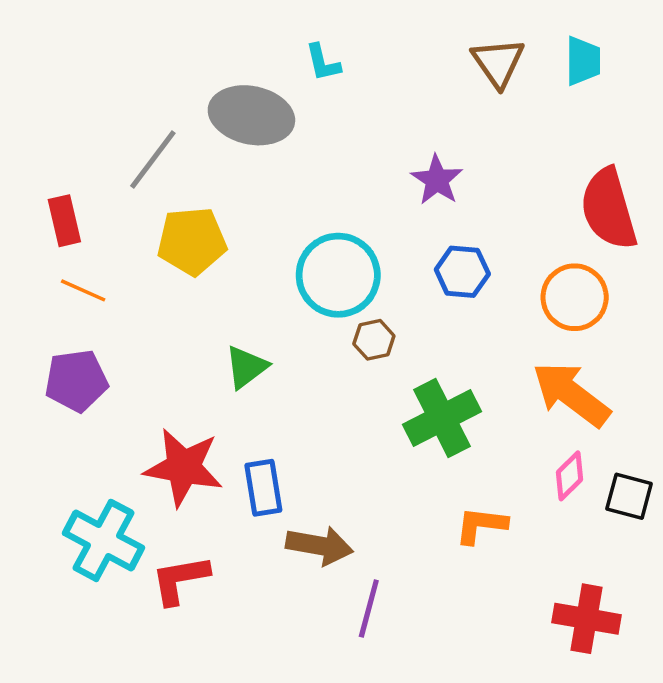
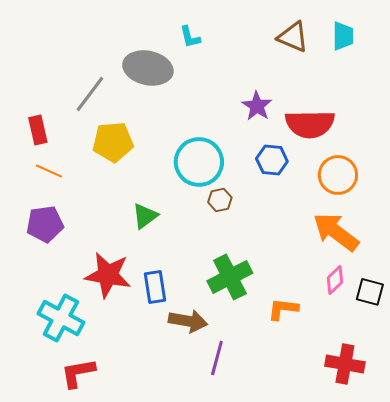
brown triangle: (498, 63) -> (293, 37), turned -32
red semicircle: (609, 209) -> (310, 124), moved, turned -75
green cross: (442, 418) -> (230, 277), moved
red L-shape: (180, 580) -> (78, 373), moved

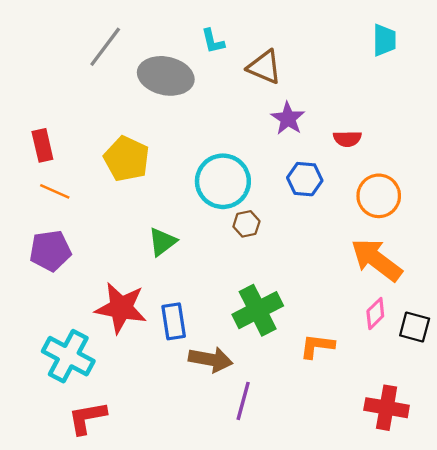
brown triangle: (293, 37) -> (264, 67), moved
gray line: (90, 94) -> (105, 47), moved
red semicircle: (310, 124) -> (347, 139), size x0.5
yellow pentagon: (113, 142) -> (127, 159), turned 30

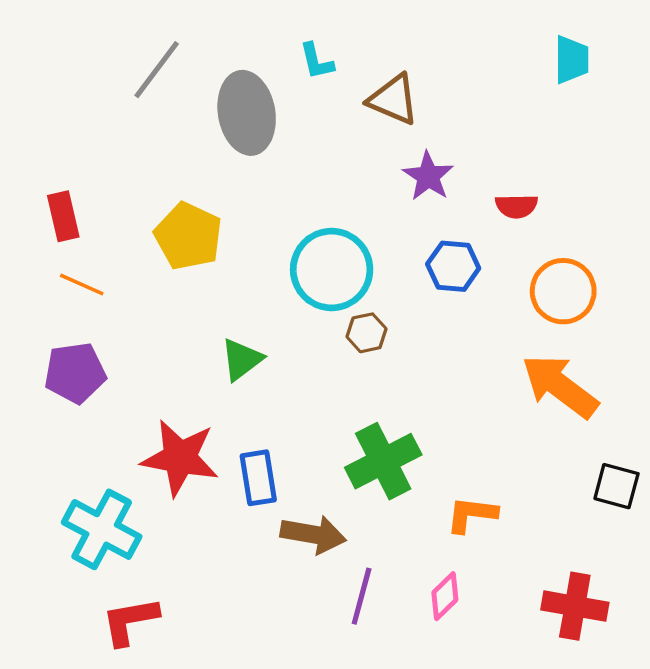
gray ellipse: (166, 76) -> (247, 113), turned 68
pink diamond: (375, 314) -> (445, 596), moved

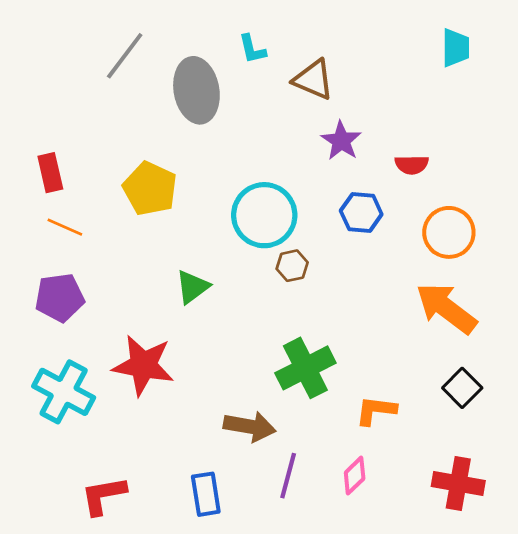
blue rectangle: (258, 478) -> (206, 494), moved
black square: (616, 486) -> (462, 388), moved, turned 30
cyan cross: (102, 529) -> (64, 392), moved

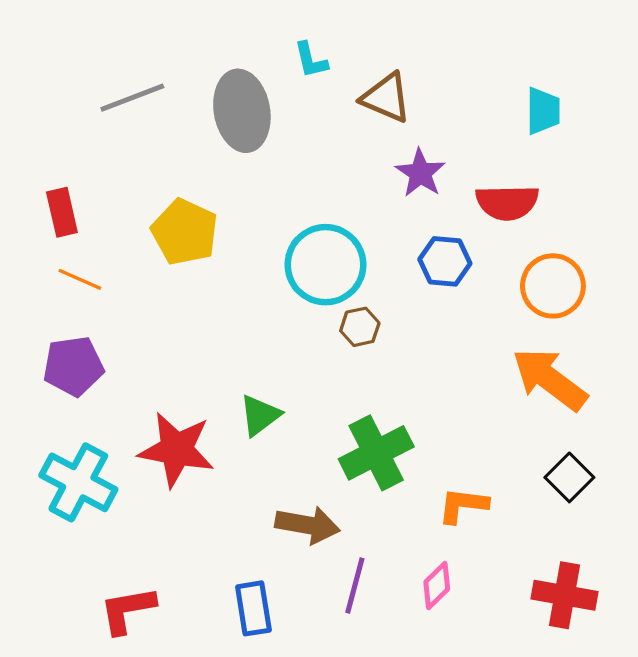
cyan trapezoid: (456, 48) -> (543, 111), moved
gray line: (125, 56) -> (132, 98), moved, turned 32
red semicircle: (412, 165) -> (507, 202), size x1.5
green triangle: (192, 287) -> (260, 415), moved

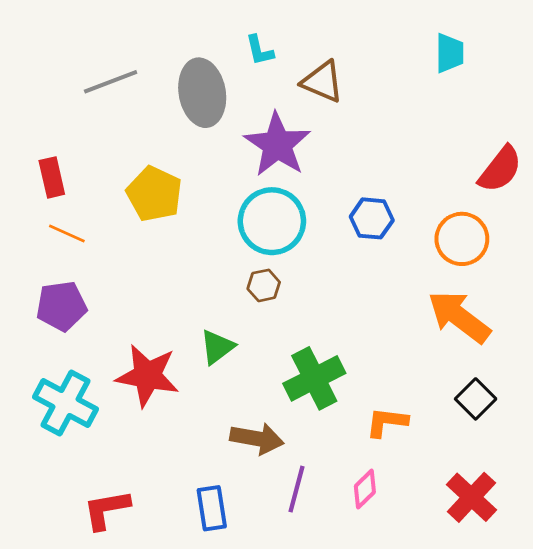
cyan trapezoid: (543, 111) -> (450, 53), moved
purple star: (420, 173) -> (277, 145), moved, size x1.6
red semicircle: (507, 202) -> (500, 169), moved, turned -51
brown hexagon: (360, 327) -> (264, 285), moved
red cross: (564, 595) -> (471, 497), turned 33

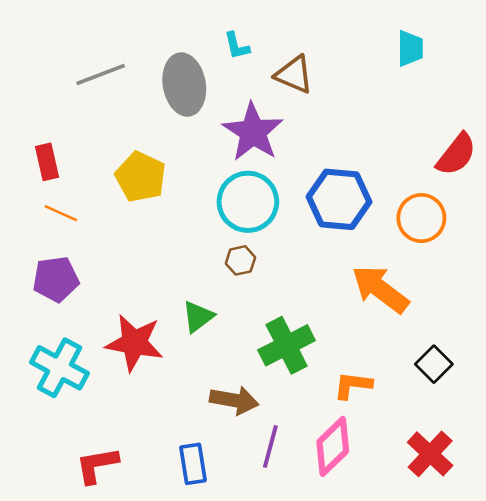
blue hexagon: (372, 218) -> (339, 199), size x1.6
orange arrow: (459, 317) -> (380, 289), moved
pink diamond: (365, 489) -> (333, 446), size x1.6

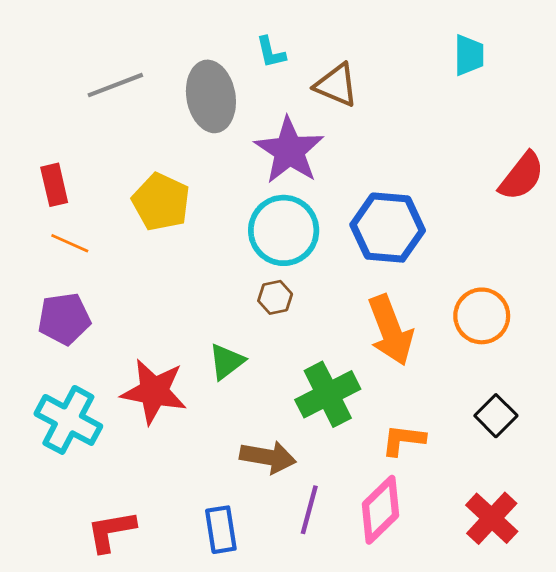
orange circle: (421, 218) -> (482, 316), moved
orange arrow: (380, 289) -> (391, 330), moved, turned -148

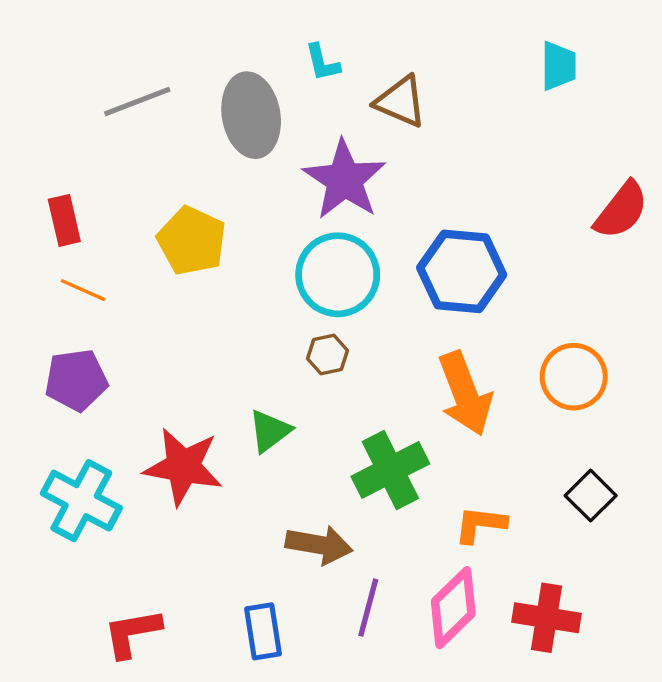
red cross: (492, 518) -> (547, 618), moved, turned -34

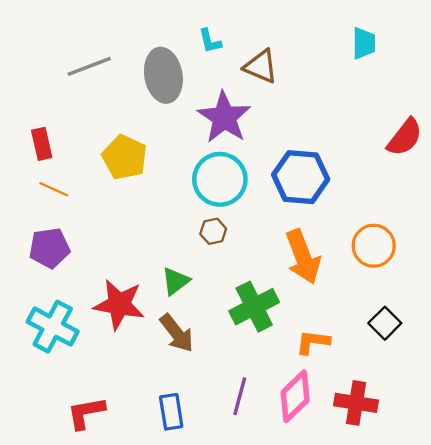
brown arrow: (319, 545) -> (177, 333), moved, turned 42

